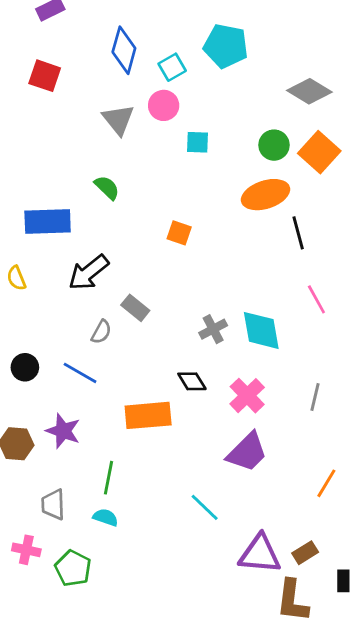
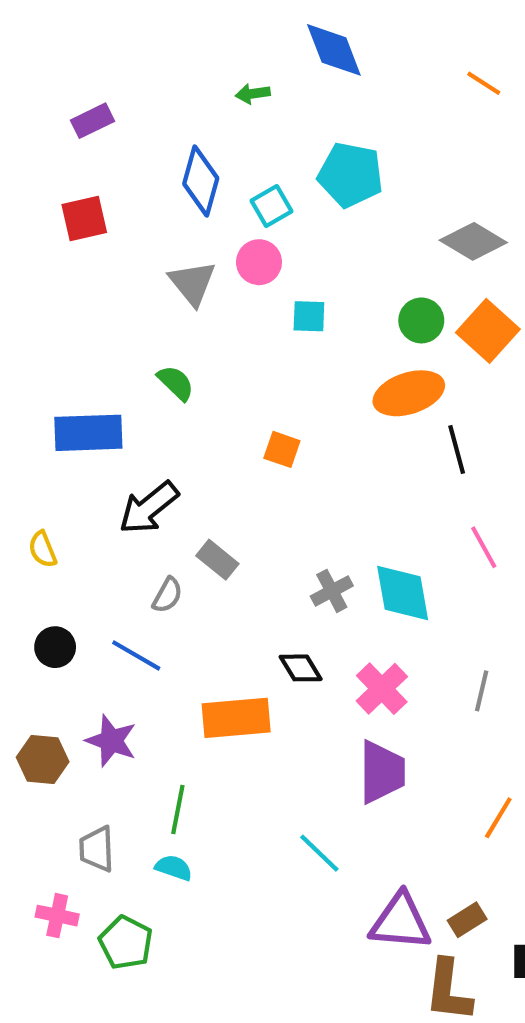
red square: (45, 76) -> (84, 218), turned -32
yellow semicircle: (16, 278) -> (43, 549), moved
purple trapezoid: (247, 452) -> (382, 772), turned -45

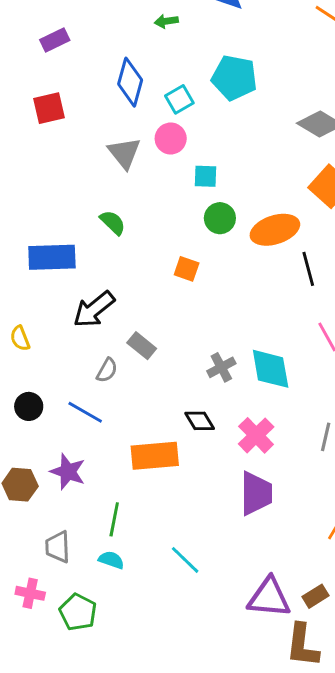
green circle: (421, 320) -> (220, 218), moved
cyan line: (319, 853) -> (185, 560), moved

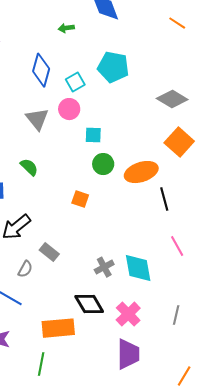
black diamond: (200, 421) -> (89, 304), size x1.4
green line: (114, 519) -> (41, 364), moved

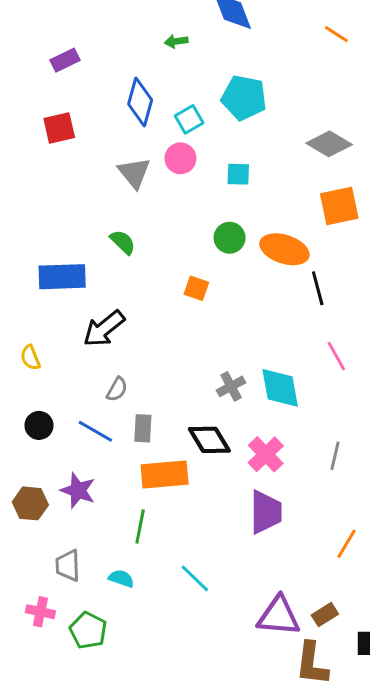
cyan square: (93, 135) -> (238, 174), moved
orange square: (179, 142) -> (339, 206), turned 36
orange ellipse: (141, 172) -> (284, 249), turned 36
gray rectangle: (49, 252) -> (143, 428), moved, turned 54

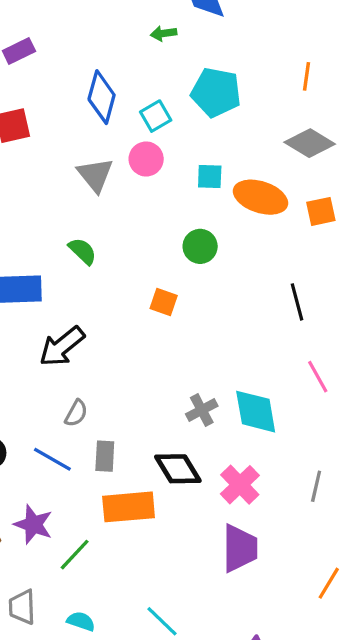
orange line: (336, 34) -> (307, 76), moved, turned 65
green arrow: (176, 41) -> (164, 33), moved
orange square: (339, 206) -> (321, 211), size x0.7
orange ellipse: (284, 249) -> (260, 197), moved
green line: (140, 527) -> (75, 555), moved, turned 32

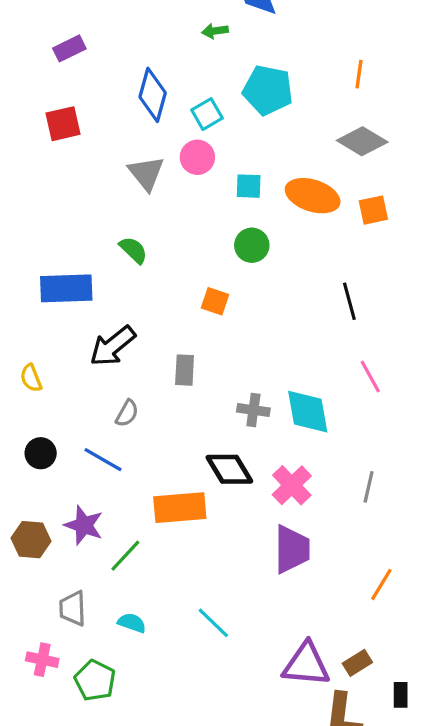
cyan square: (210, 176) -> (249, 186), moved
gray cross: (202, 410) -> (253, 410), turned 36
gray rectangle: (105, 456) -> (185, 370), moved

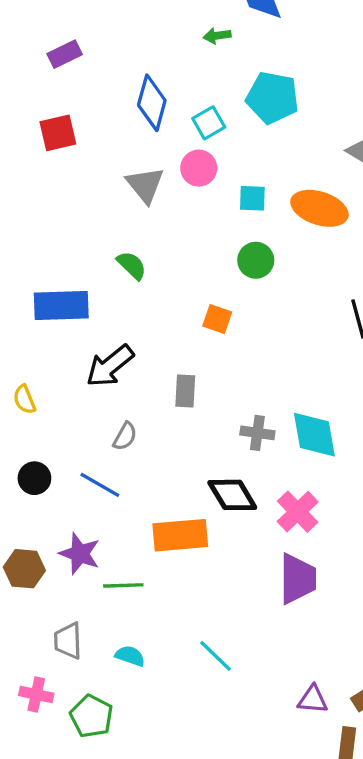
green line: (125, 556) -> (123, 585), turned 45
purple triangle: (306, 664) -> (313, 699), size x0.6

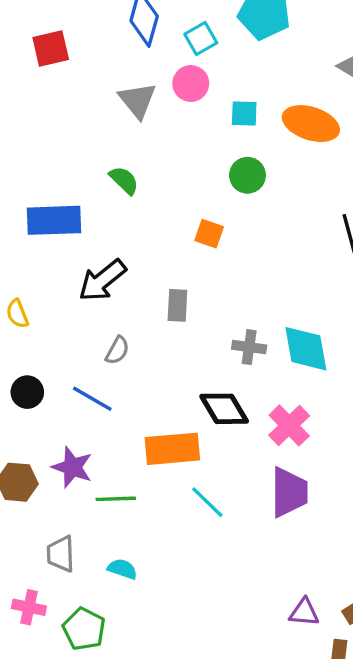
cyan line: (216, 656) -> (207, 502), moved

